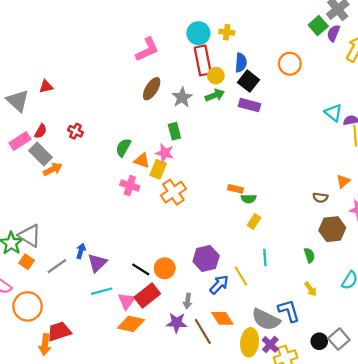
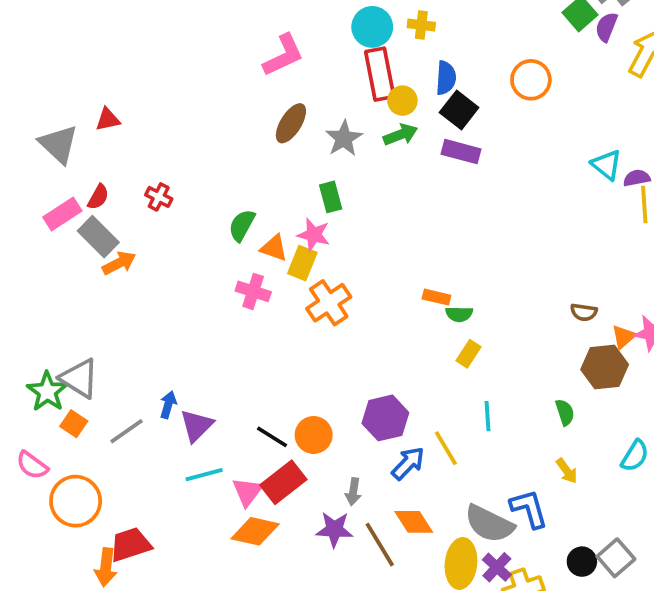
orange triangle: (343, 181) -> (623, 337), moved

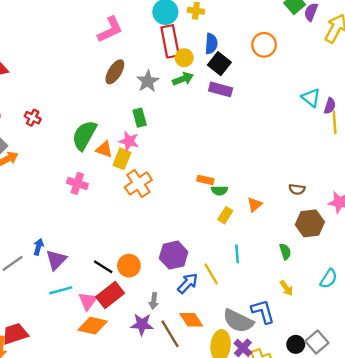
purple semicircle: (637, 178) -> (330, 106), turned 119
green semicircle: (242, 225) -> (84, 135), size x1.5
pink cross: (253, 291) -> (77, 183), moved
orange triangle: (623, 337) -> (255, 205), moved

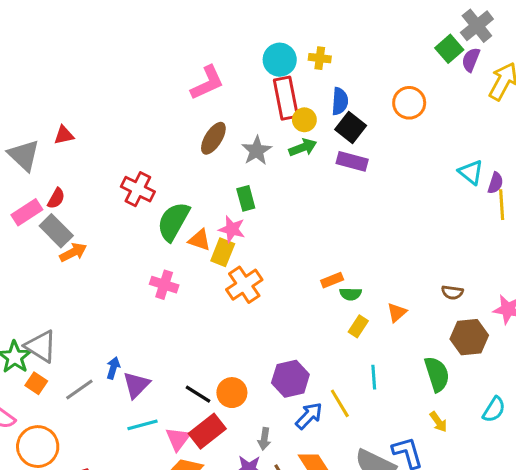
red cross: (33, 118) -> (138, 189), moved, size x1.5
orange rectangle: (205, 180) -> (332, 280), turned -35
green semicircle: (285, 252) -> (437, 374), size x1.6

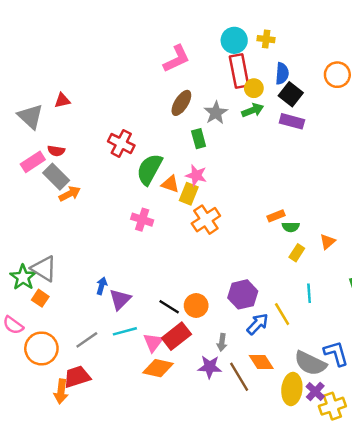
red semicircle: (56, 198) -> (56, 151), turned 70
green rectangle: (246, 198) -> (199, 139), moved
gray line: (79, 389) -> (87, 340), moved

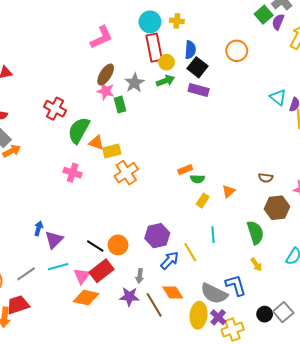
pink star: (196, 175) -> (106, 91), moved
yellow rectangle: (189, 194) -> (112, 151), turned 54

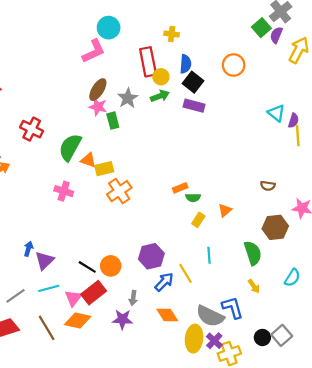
cyan circle: (150, 22) -> (109, 28), moved
red cross: (55, 109) -> (32, 129), moved
brown semicircle: (266, 178) -> (268, 186), moved
brown line: (154, 305) -> (47, 328), moved

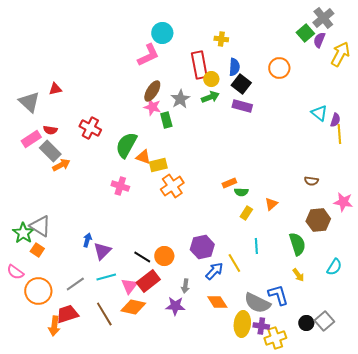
purple cross: (214, 341) -> (261, 326), turned -35

